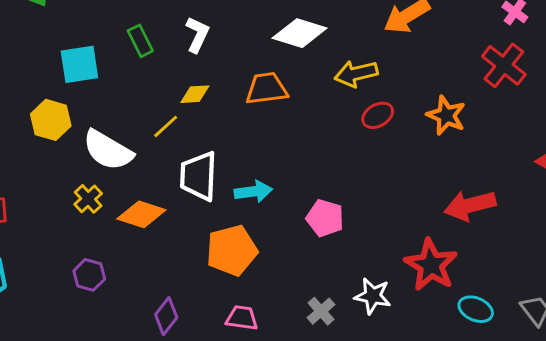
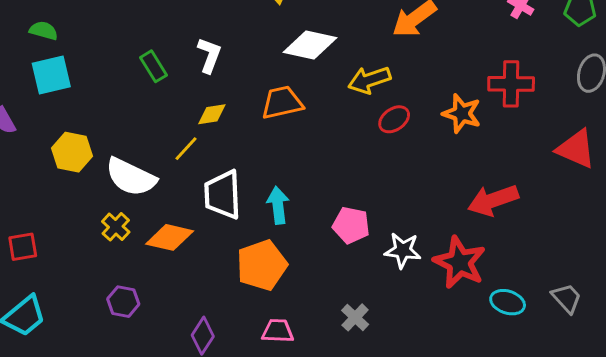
cyan square: (79, 64) -> (51, 75), moved
red cross: (504, 65) -> (511, 84), moved, turned -33
cyan arrow: (253, 192) -> (278, 205), turned -84
white star: (373, 296) -> (403, 250), moved

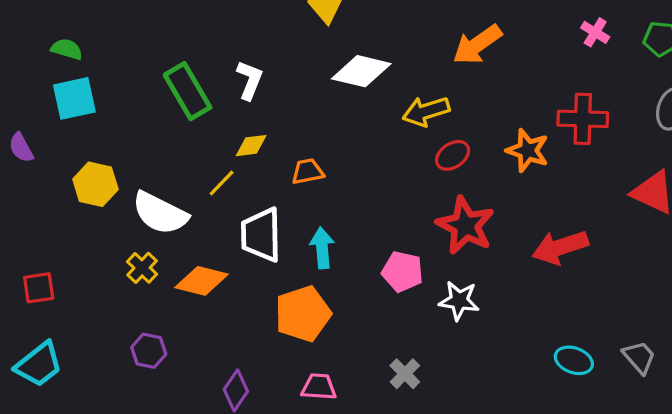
green rectangle: (153, 66) -> (188, 91), size x1.6
orange trapezoid: (282, 103) -> (308, 171), moved, size x0.7
red star: (460, 262) -> (465, 225), moved

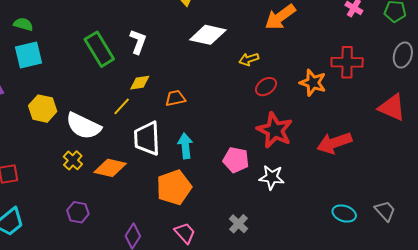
yellow arrow: (426, 111) -> (249, 59), size x0.7
pink trapezoid: (319, 387) -> (185, 233), turned 45

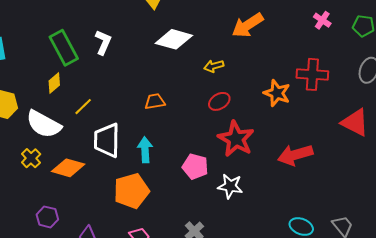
yellow diamond: (140, 83) -> (54, 83), moved, turned -35
red ellipse: (266, 87) -> (219, 101), moved
orange trapezoid: (175, 98) -> (155, 102), moved
purple hexagon: (78, 212) -> (47, 217), moved

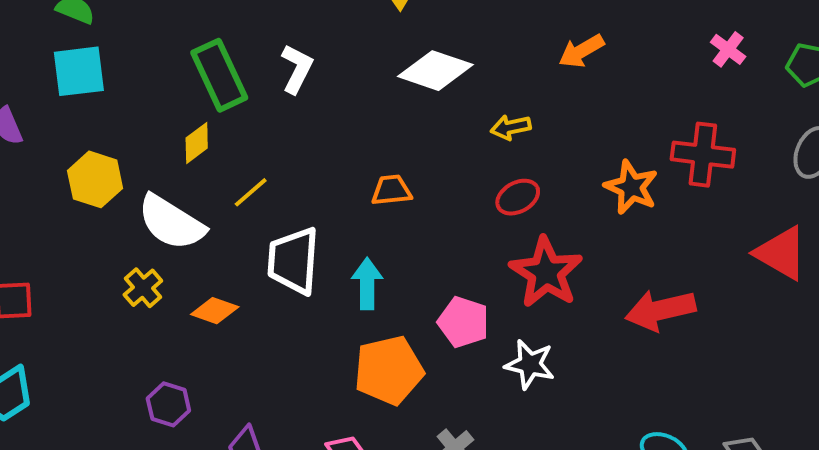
orange arrow: (248, 25) -> (581, 51), size x0.7
orange diamond: (68, 168) -> (215, 311), size x0.7
orange pentagon: (131, 191) -> (389, 370), moved

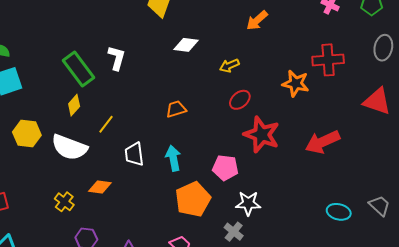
white diamond: (435, 71) -> (186, 45), size x0.7
white trapezoid: (293, 261) -> (134, 154), size x0.7
yellow cross: (143, 288) -> (64, 202), moved
white star: (530, 364) -> (248, 203), moved

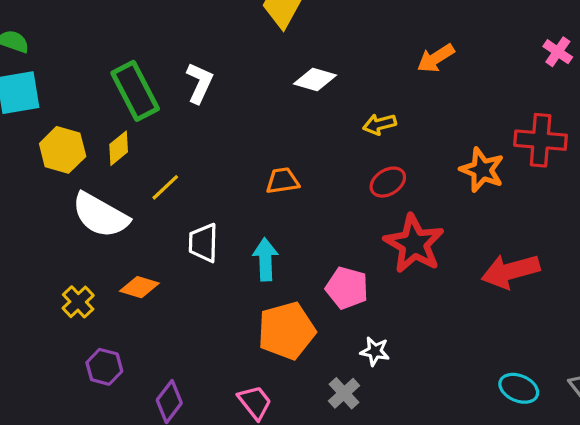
yellow hexagon: (27, 134) -> (63, 150), moved
white star: (248, 203) -> (375, 351), size x0.7

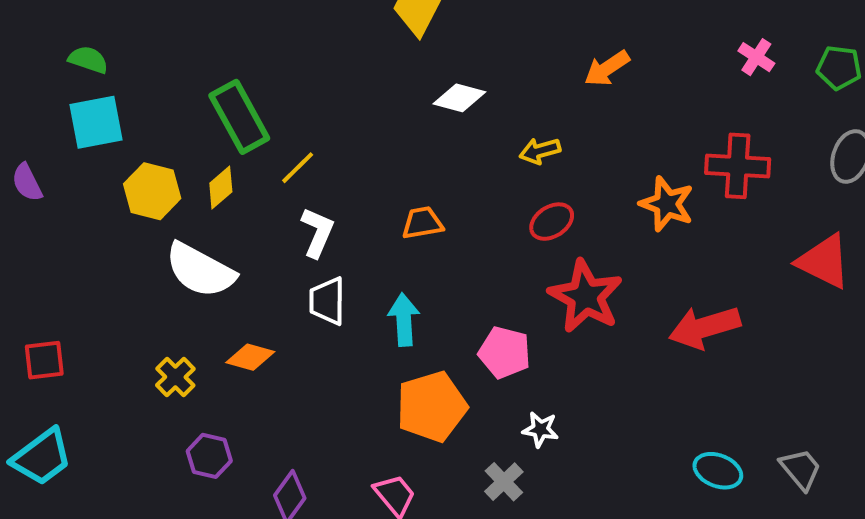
white L-shape: (200, 83) -> (317, 232), moved
yellow line: (165, 187) -> (298, 168), moved

